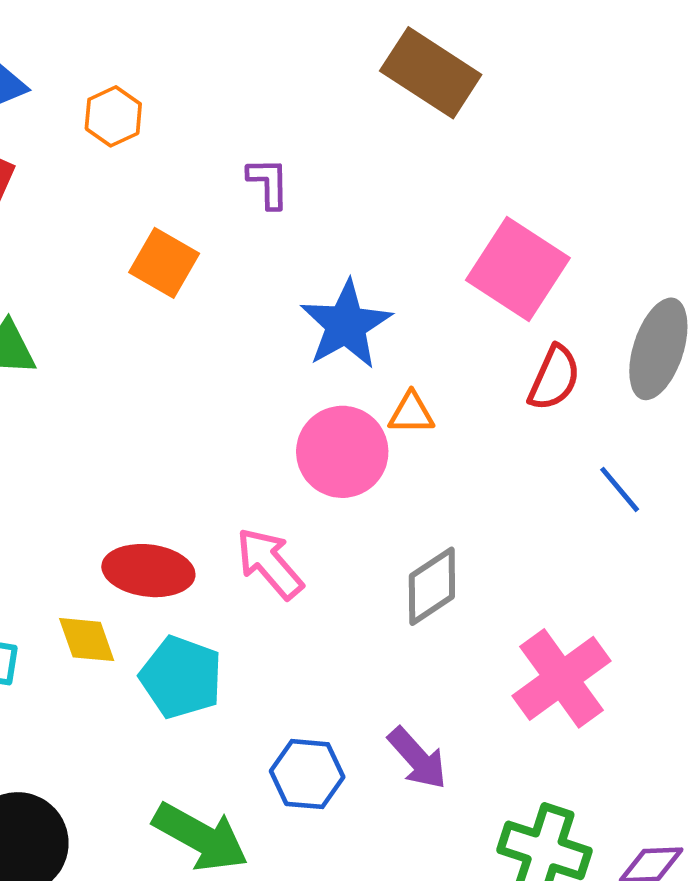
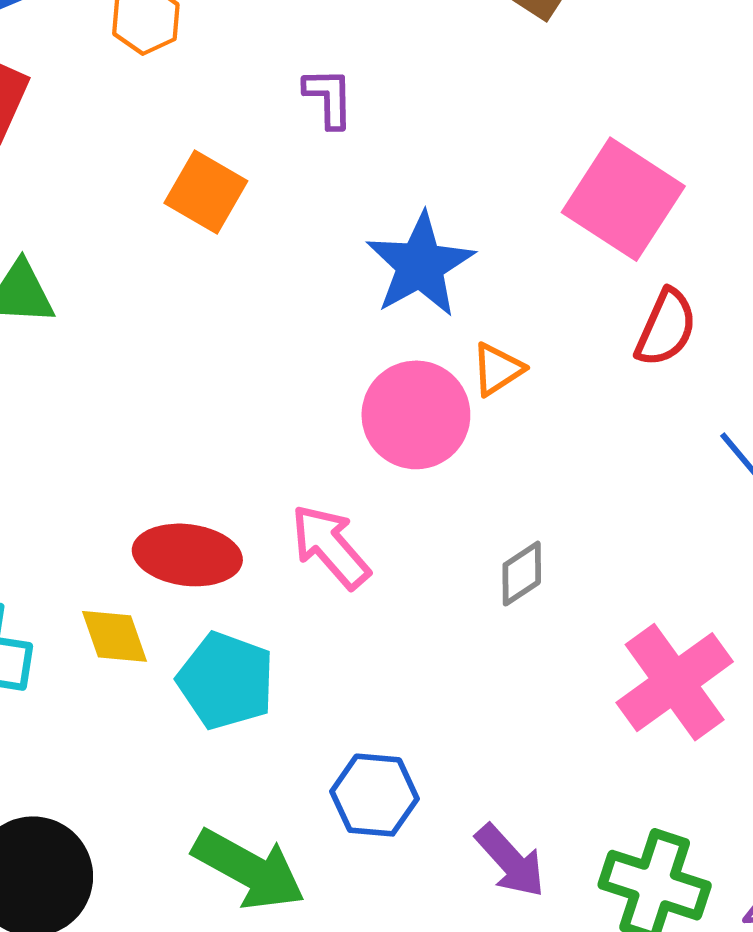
orange triangle: (411, 413) -> (497, 369), turned -33
gray diamond: (432, 586) -> (522, 574), size x0.7
purple arrow: (417, 758) -> (510, 861), moved

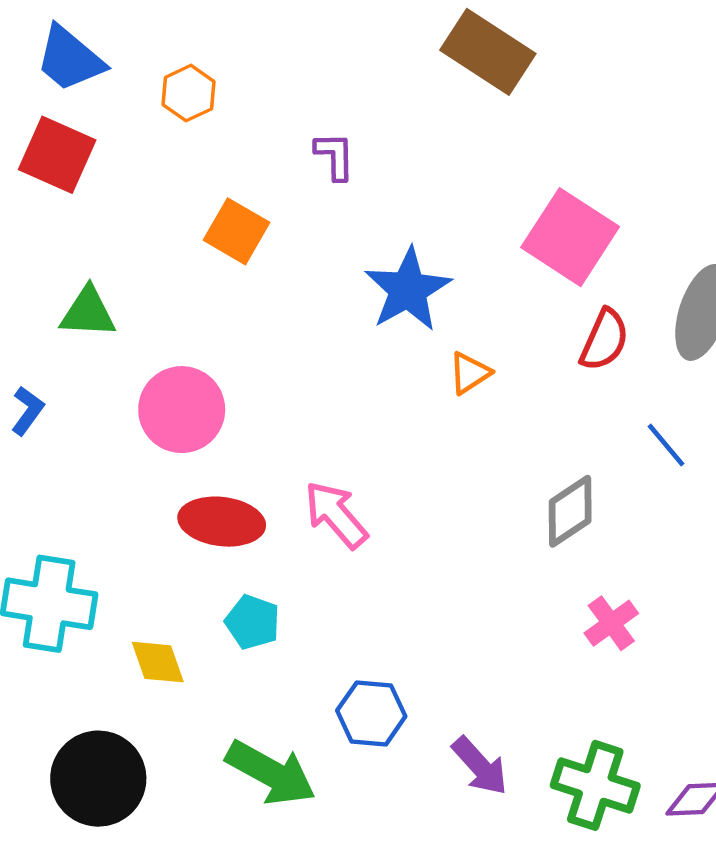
pink circle: (416, 415) -> (182, 410), moved
gray diamond: (522, 574) -> (570, 511), moved, size x1.4
yellow diamond: (114, 636) -> (158, 662), moved
cyan pentagon: (226, 681) -> (253, 622), size x0.7
pink cross: (675, 682) -> (611, 623), size x0.6

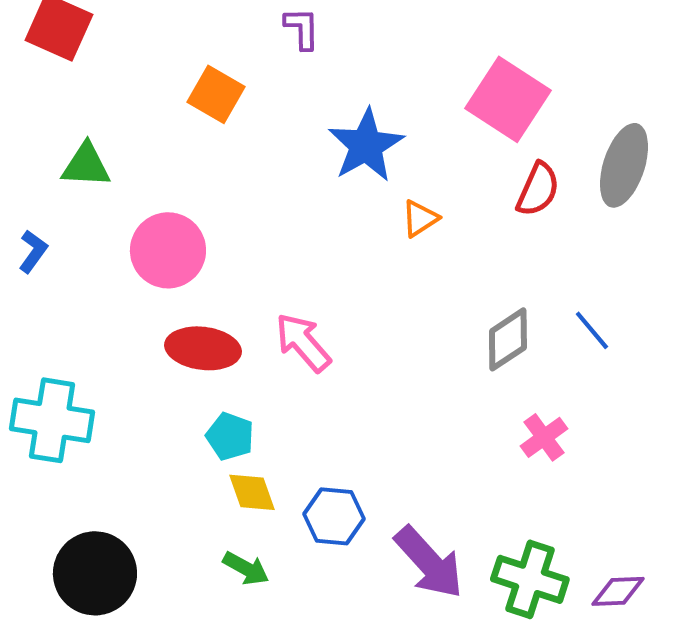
blue line: (666, 445) -> (592, 330), moved
yellow diamond: (158, 662) -> (252, 492), moved
purple arrow: (480, 766) -> (429, 562), size x1.4
green arrow: (271, 773) -> (246, 568), size x0.6

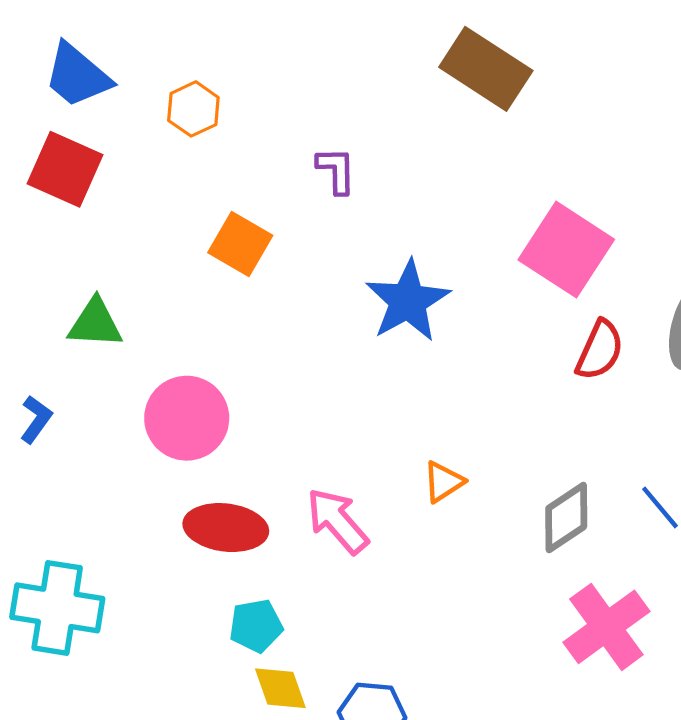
orange triangle: (420, 218) -> (443, 482), moved
cyan pentagon: (230, 436) -> (256, 626), turned -30
pink cross: (544, 437) -> (606, 627), size x1.6

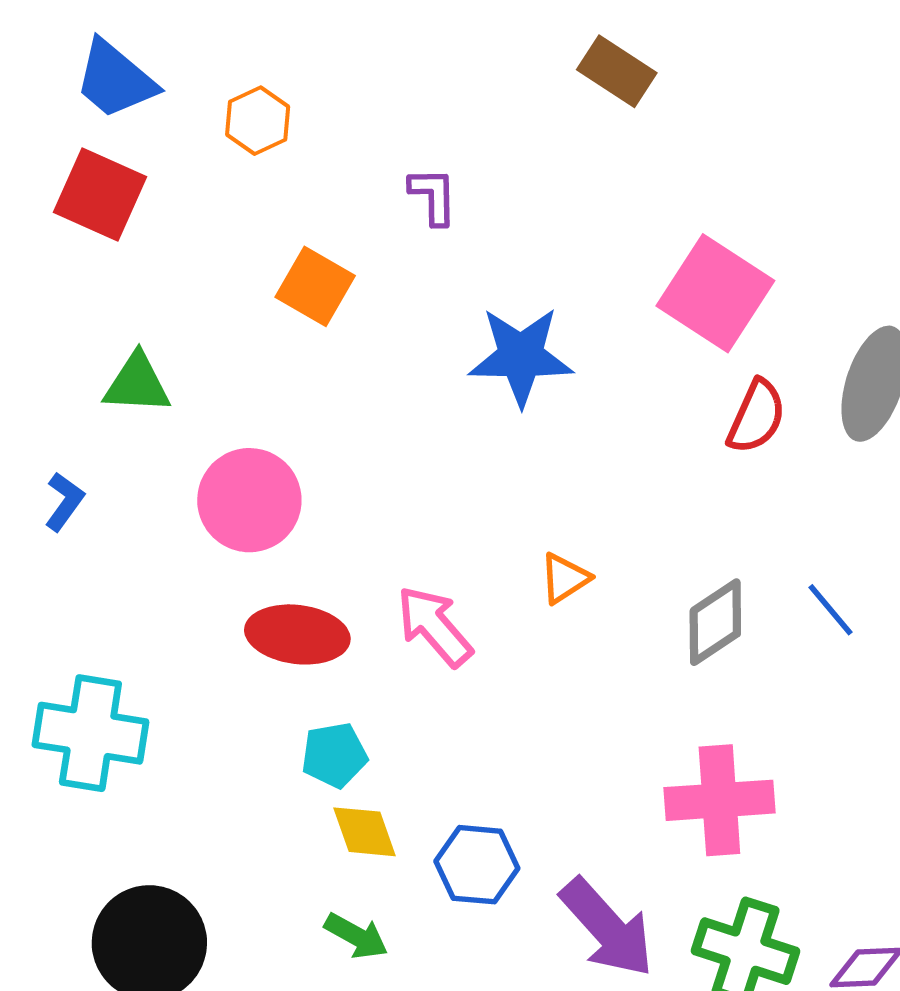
brown rectangle: (486, 69) -> (617, 71), size x0.7
blue star: (408, 301) -> (521, 356), turned 30
pink cross: (606, 627) -> (719, 800), moved, turned 32

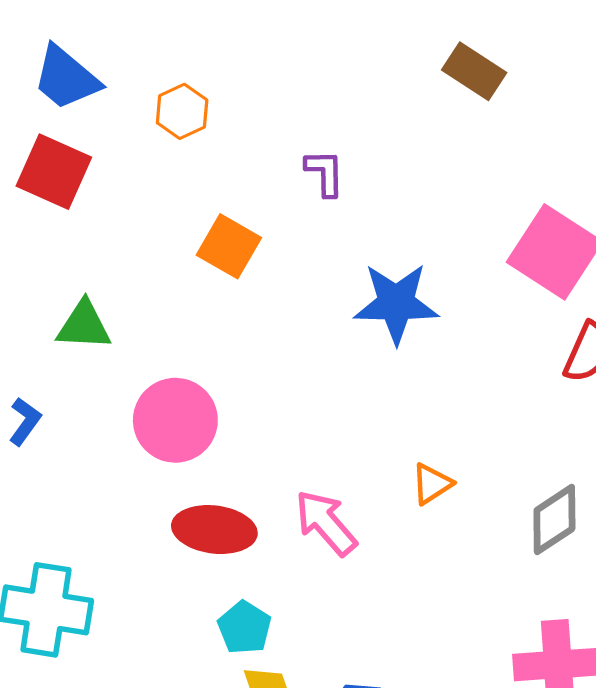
cyan pentagon: (334, 755) -> (244, 628), turned -30

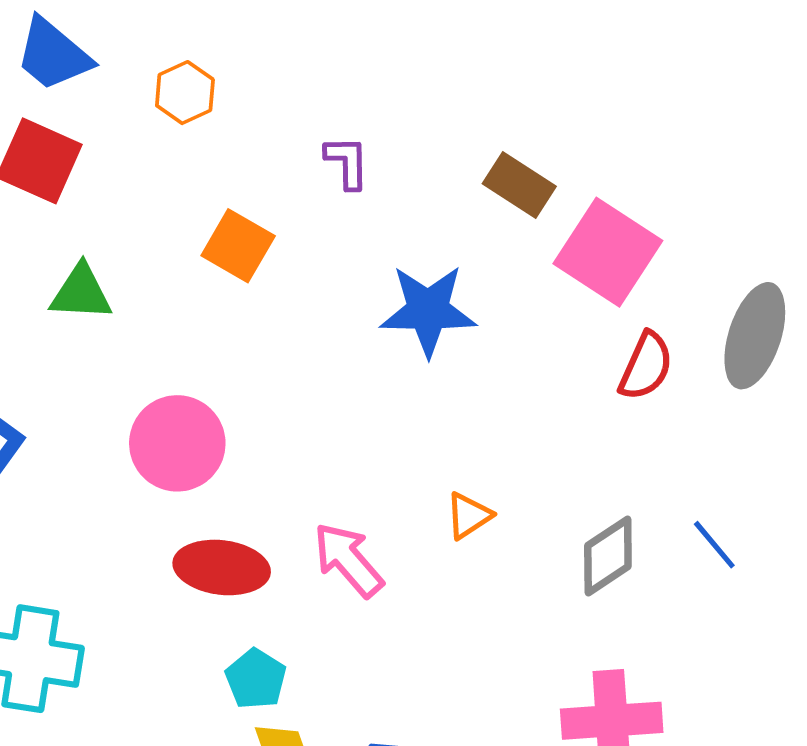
brown rectangle: (474, 71) -> (519, 185), moved
green triangle: (84, 325) -> (81, 293), moved

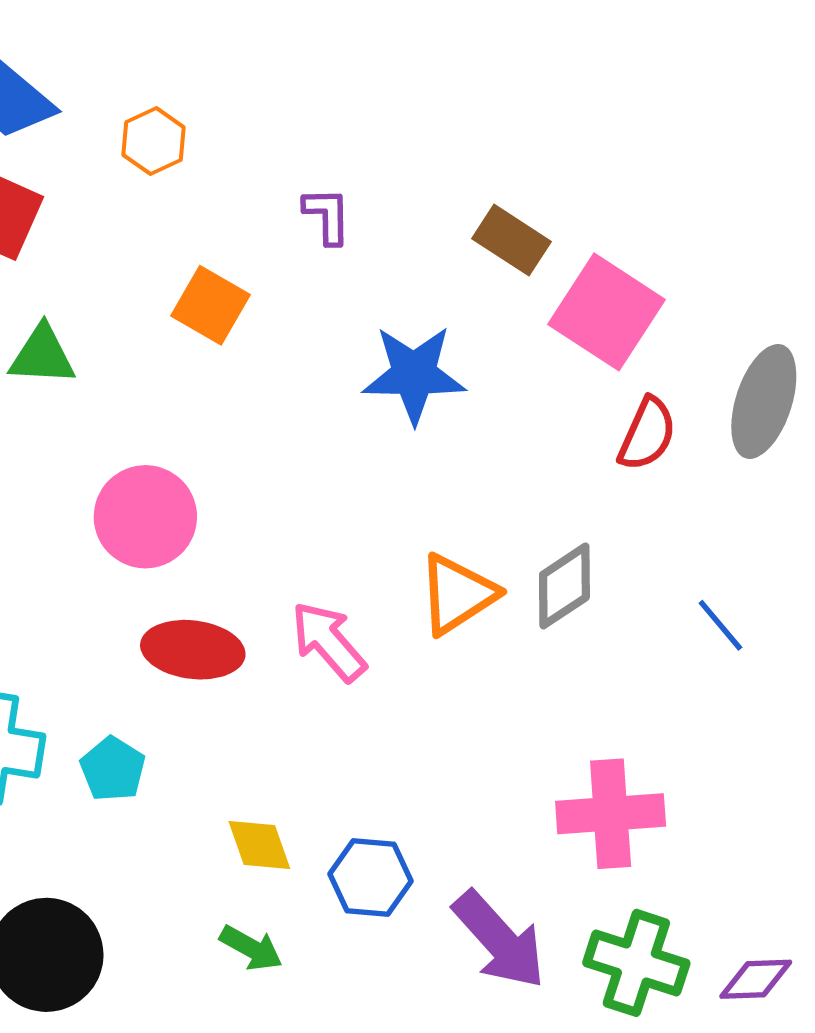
orange triangle: (469, 516) -> (457, 594), size x1.6
gray diamond: (608, 556) -> (564, 586), moved
cyan pentagon: (256, 679) -> (113, 769), moved

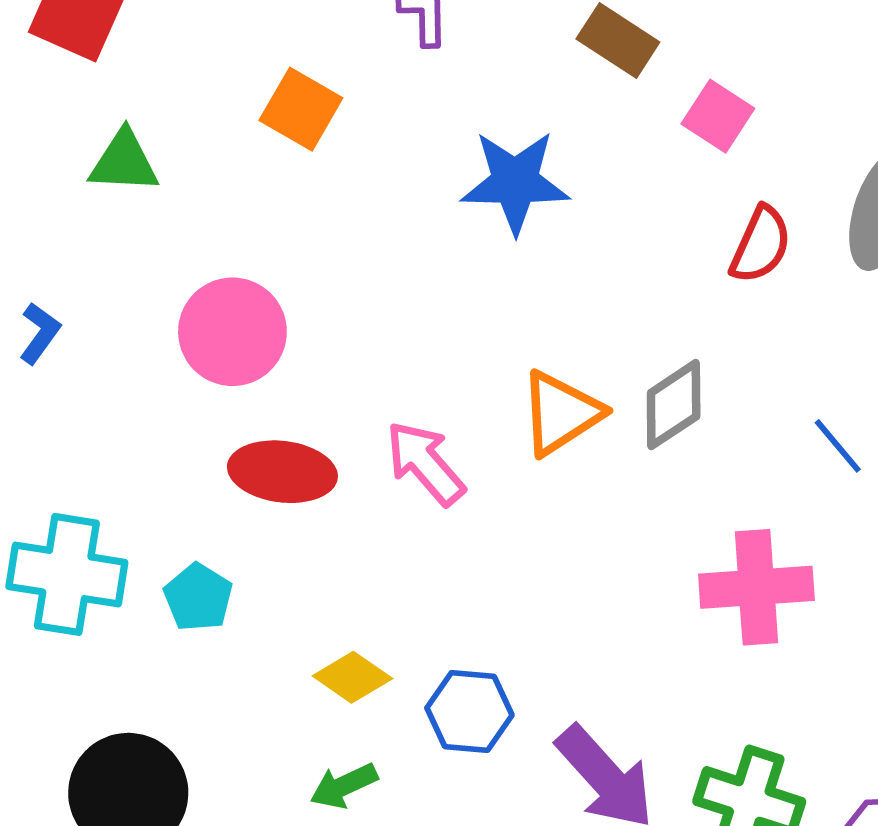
pink square: (606, 312) -> (718, 116), size x0.6
pink cross: (611, 814) -> (756, 587), moved
yellow diamond: (259, 845) -> (352, 677), turned -36
green arrow: (251, 948) -> (344, 786), turned 126

